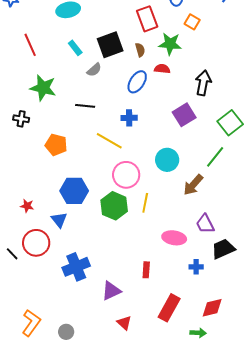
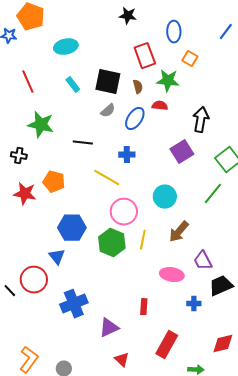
black square: (110, 45) -> (108, 82), turned 32
gray semicircle: (94, 70) -> (108, 111), moved
brown arrow: (193, 185) -> (179, 232), moved
red star: (27, 206) -> (25, 194), moved, size x1.6
red diamond: (212, 308) -> (223, 344), moved

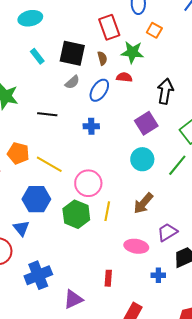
yellow line: (107, 178) -> (49, 164), moved
cyan circle: (165, 197) -> (142, 159), moved
purple trapezoid: (203, 261) -> (167, 232), turned 85

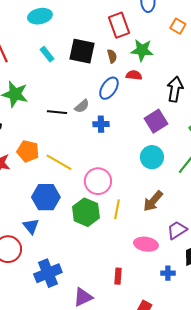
orange square: (154, 30) -> (178, 26), moved
gray semicircle: (72, 82) -> (82, 106), moved

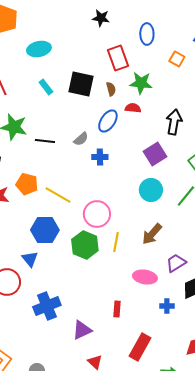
black line: (57, 112) -> (45, 141), moved

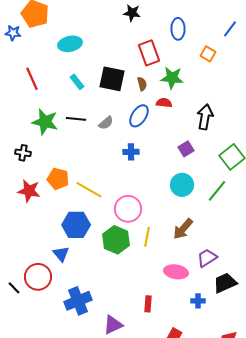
gray semicircle: (81, 139) -> (106, 123), moved
black line: (45, 141) -> (76, 119), moved
purple square: (155, 154) -> (186, 149), size x0.7

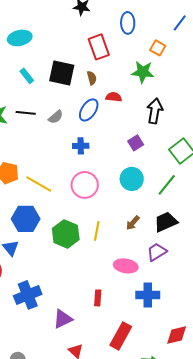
green star: (172, 78) -> (143, 72), moved
pink circle: (128, 209) -> (85, 185), moved
brown arrow: (183, 229) -> (133, 223), size x0.7
black trapezoid: (225, 283) -> (166, 222), moved
blue cross: (198, 301) -> (148, 295), size x1.6

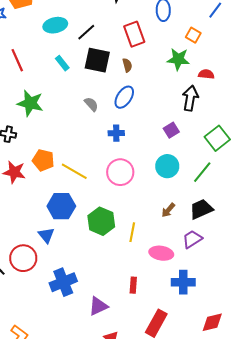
red semicircle: (114, 97) -> (206, 74), moved
black line: (26, 113) -> (86, 32), moved, turned -48
gray semicircle: (56, 117) -> (91, 104), turned -91
yellow line: (97, 231) -> (132, 232), moved

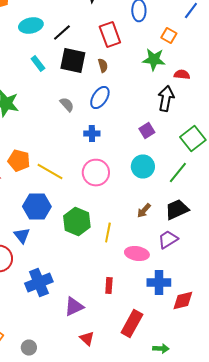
red diamond: (212, 322) -> (183, 300), moved

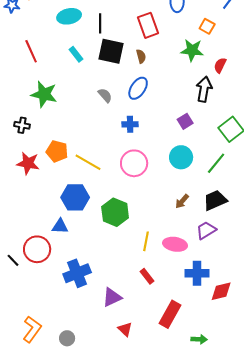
black line: (62, 32) -> (100, 23), turned -48
red semicircle: (182, 74) -> (220, 65), turned -70
yellow line: (108, 232) -> (146, 241), moved
blue triangle: (22, 236) -> (60, 226), turned -48
red rectangle: (109, 286) -> (147, 276), turned -42

